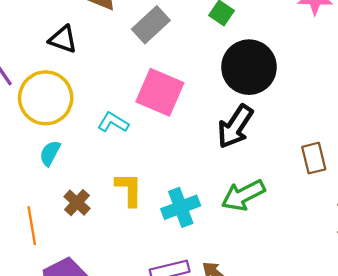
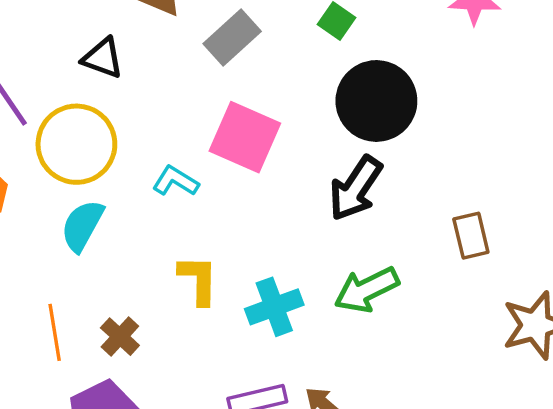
cyan semicircle: (50, 153) -> (82, 226), size x1.4
brown cross: (77, 203) -> (120, 337), moved

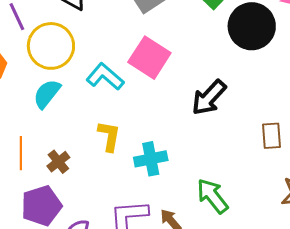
black circle: (376, 101) -> (252, 26), moved
cyan L-shape: (175, 181) -> (105, 77), size x1.4
green arrow: (367, 290) -> (212, 196), moved, turned 69

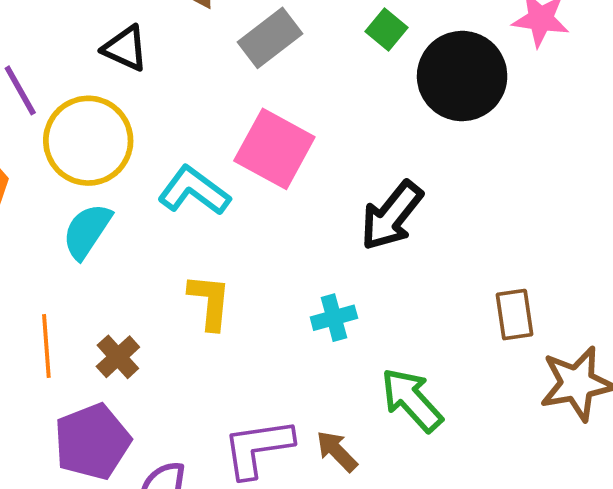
brown rectangle: (272, 136) -> (515, 315), moved
cyan cross: (151, 159) -> (334, 318), moved, size x0.7

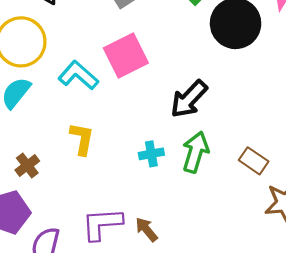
pink square: (274, 149) -> (126, 55), turned 30
brown rectangle: (515, 315) -> (254, 161), turned -52
green arrow: (412, 400) -> (195, 152), moved, turned 54

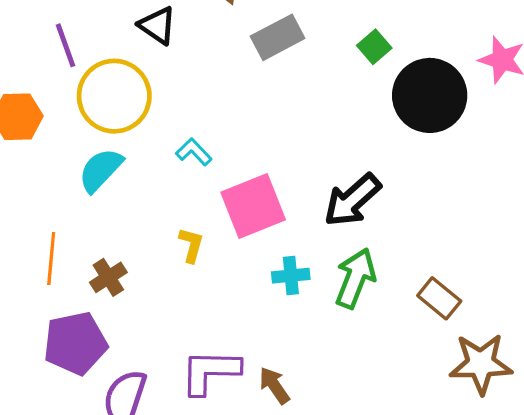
pink square: (126, 55) -> (253, 206), moved
cyan L-shape: (78, 75) -> (194, 152), size x0.6
yellow L-shape: (82, 139) -> (191, 245), size x0.7

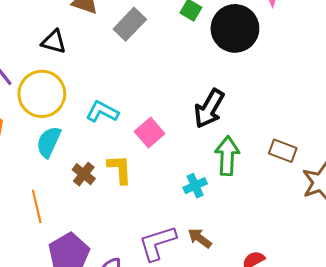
cyan L-shape: (194, 152) -> (102, 112), size x1.4
pink square: (253, 206) -> (150, 133), size x0.7
yellow L-shape: (191, 245) -> (120, 169), size x1.4
cyan cross: (291, 276) -> (195, 186), moved
brown cross: (108, 277) -> (84, 174), moved

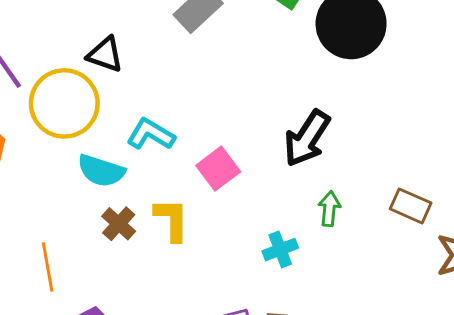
black triangle: (54, 42) -> (105, 55), moved
cyan semicircle: (49, 142) -> (101, 171), moved, turned -100
green arrow: (227, 156) -> (329, 209), size x0.6

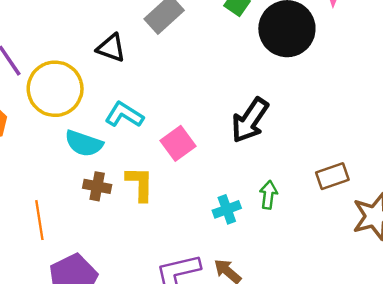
black triangle: (105, 55) -> (111, 48), moved
brown rectangle: (411, 206) -> (332, 176), turned -44
green arrow: (329, 209) -> (268, 195), moved
brown cross: (119, 224) -> (97, 186), turned -32

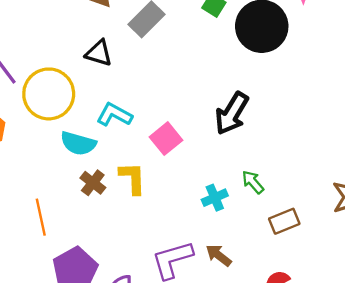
brown rectangle: (332, 176) -> (284, 221), moved
brown cross: (97, 186) -> (93, 183), turned 30
green arrow: (268, 195) -> (253, 182), turned -45

